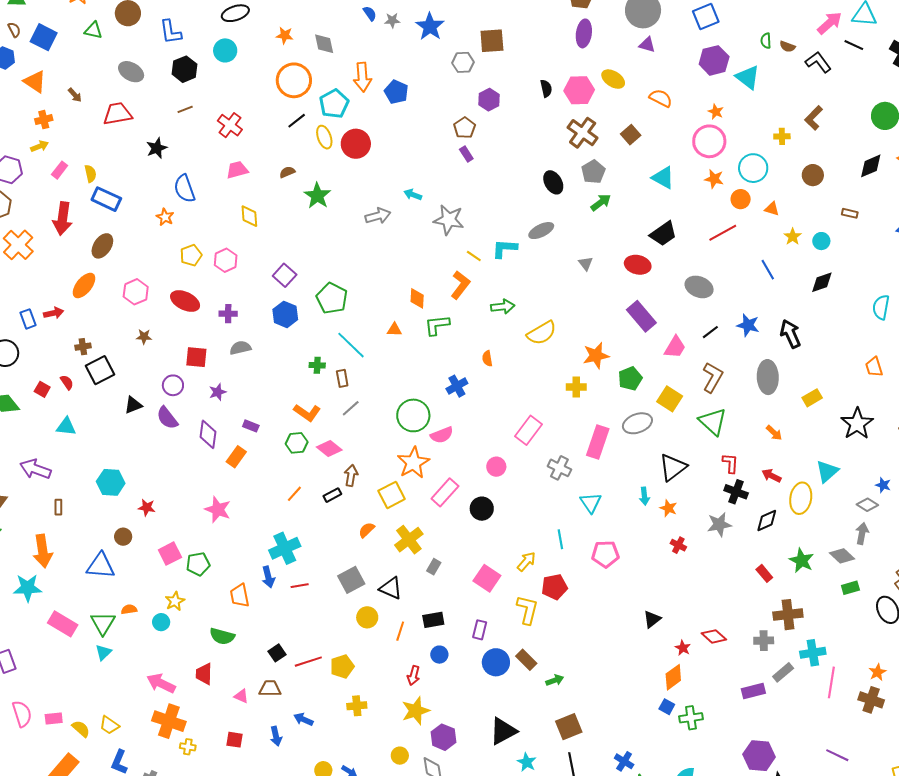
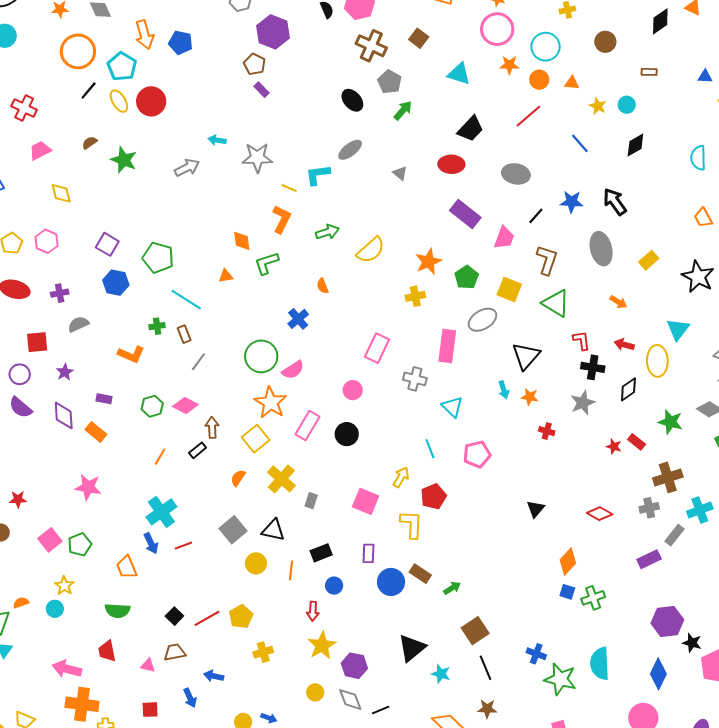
purple hexagon: (489, 100) -> (273, 32), size x1.5
orange L-shape: (307, 413) -> (131, 354), moved
orange rectangle: (236, 457) -> (96, 432), turned -75
red star: (683, 648) -> (614, 446), moved

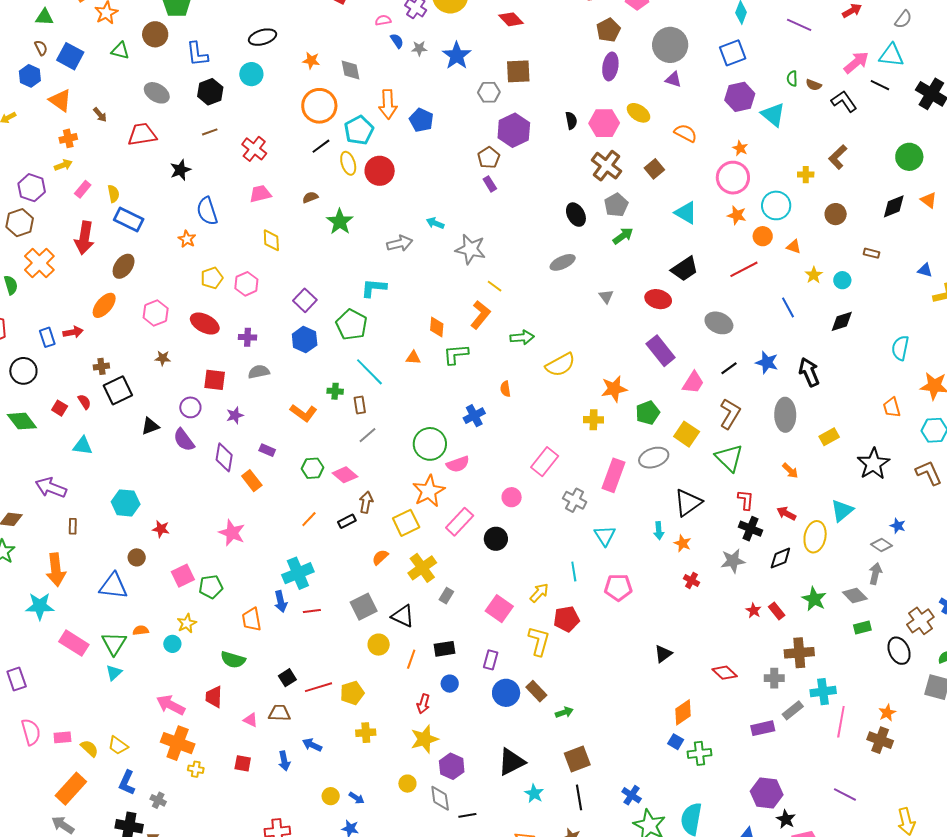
cyan L-shape: (318, 175) -> (374, 288), moved

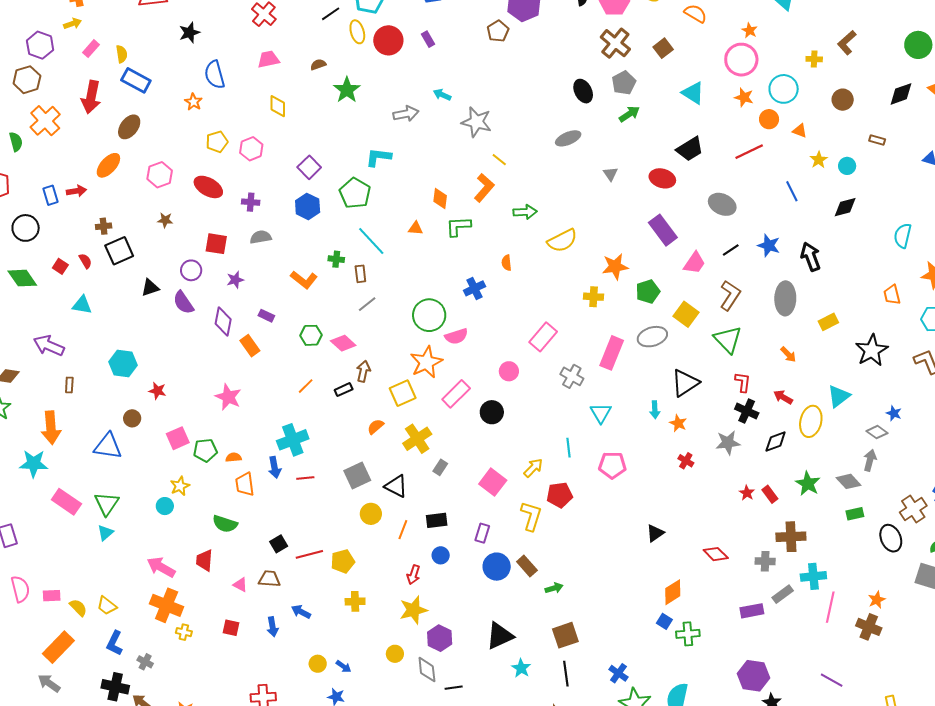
purple rectangle: (490, 184) -> (428, 39), moved
orange semicircle: (141, 630) -> (234, 457), moved

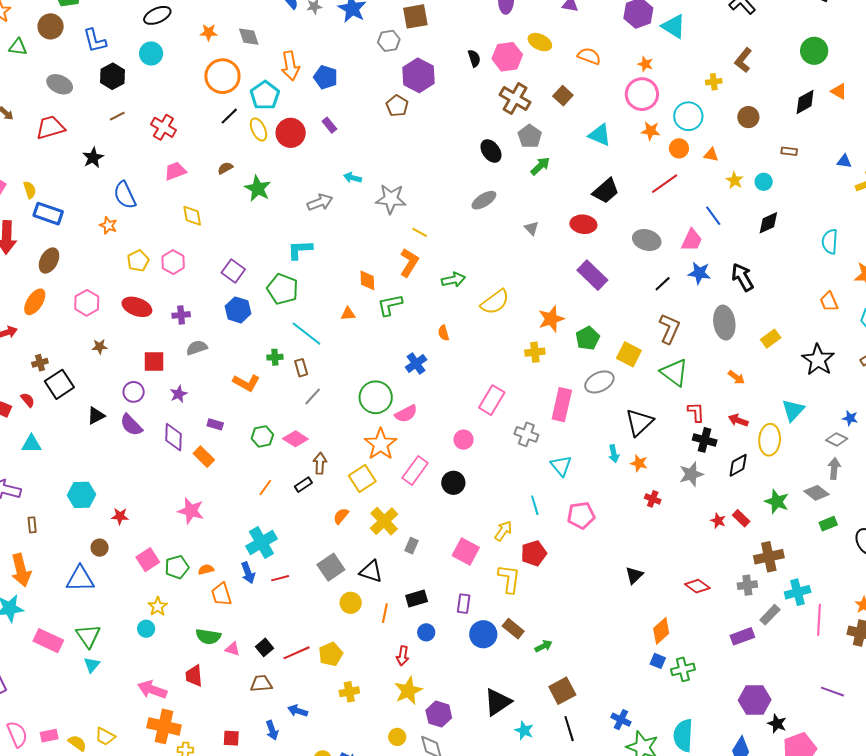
pink trapezoid: (694, 263) -> (692, 240), moved
pink triangle: (240, 585) -> (232, 649), moved

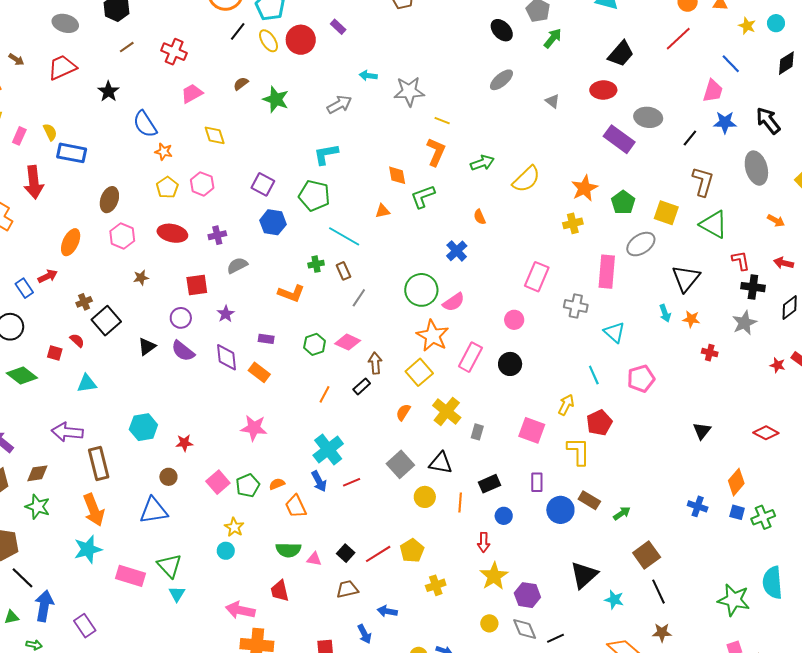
orange star: (108, 225) -> (164, 152), moved
gray ellipse: (647, 240) -> (648, 117), moved
brown ellipse: (49, 261) -> (109, 200), moved
brown rectangle: (32, 525) -> (99, 464), size x2.0
blue cross: (621, 720) -> (698, 506), moved

